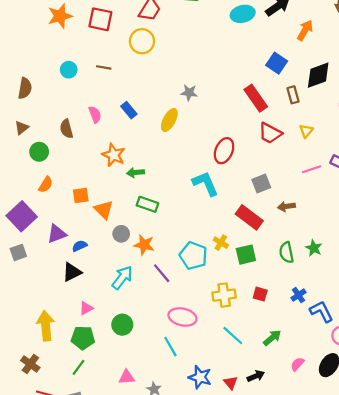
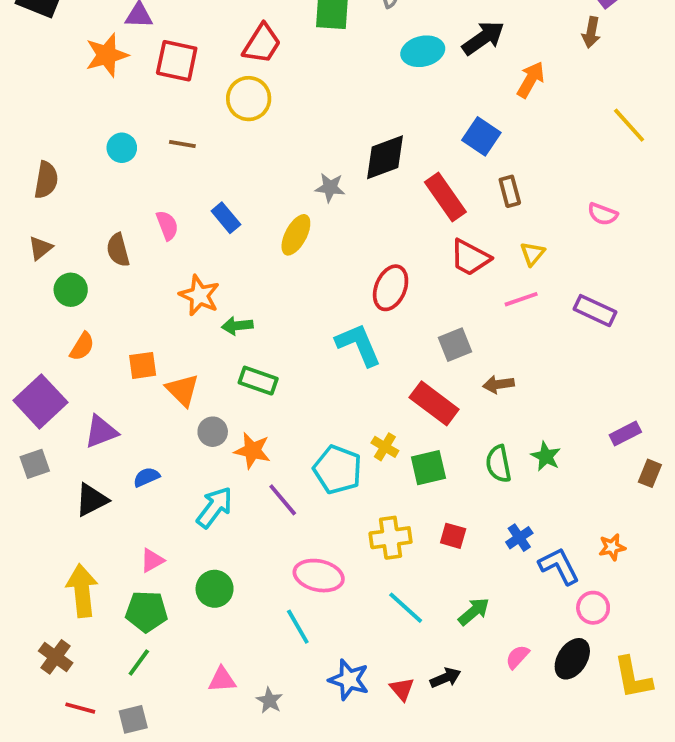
black diamond: (318, 75) -> (385, 157), moved
pink line: (312, 169) -> (521, 299), moved
blue semicircle: (80, 246) -> (146, 477), moved
black triangle: (72, 272) -> (92, 500), moved

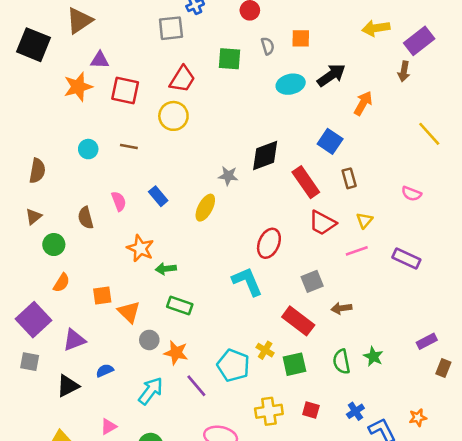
gray square: (35, 464) -> (30, 362), turned 30

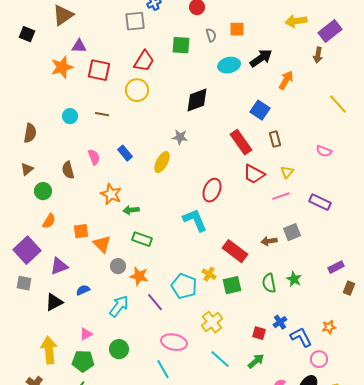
black square: (33, 45) -> (27, 34), size x0.6
black diamond: (265, 155) -> (197, 100), moved
gray square: (312, 281) -> (292, 232), moved
red square: (311, 410) -> (259, 333), moved
yellow cross: (269, 411) -> (212, 322), turned -30

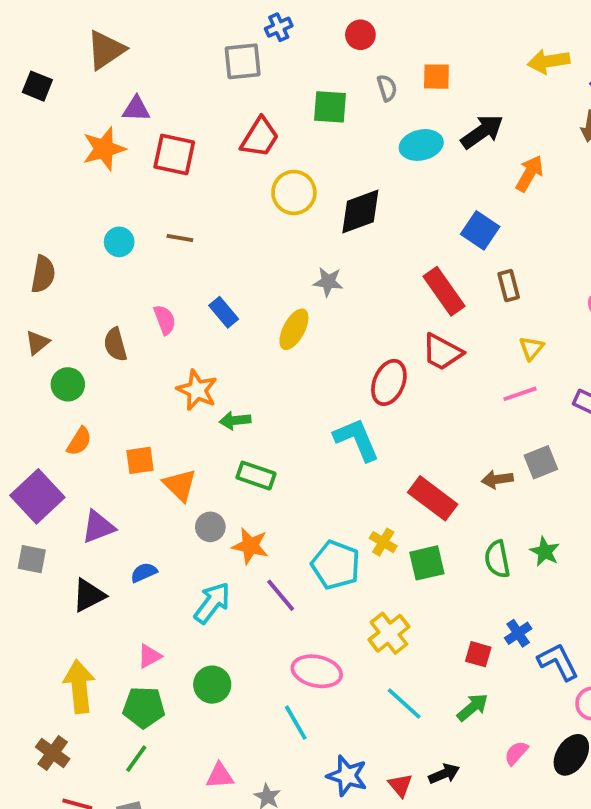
yellow circle: (137, 90) -> (294, 192), moved
red trapezoid: (254, 174) -> (442, 352), moved

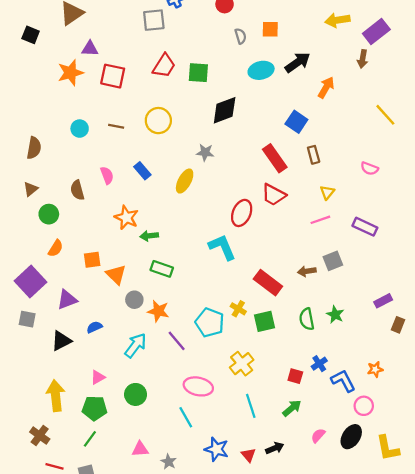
green square: (330, 107) -> (198, 73), moved
yellow circle: (294, 192) -> (158, 121), moved
cyan line: (404, 704) -> (251, 406), turned 30

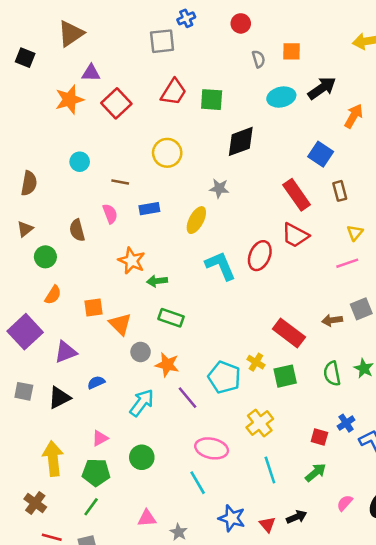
red square: (113, 76) -> (116, 103), turned 35
brown line: (116, 126) -> (120, 182), moved
blue rectangle: (142, 171) -> (149, 209), turned -60
cyan L-shape: (222, 247) -> (220, 266), moved
gray square: (27, 319) -> (24, 391), moved

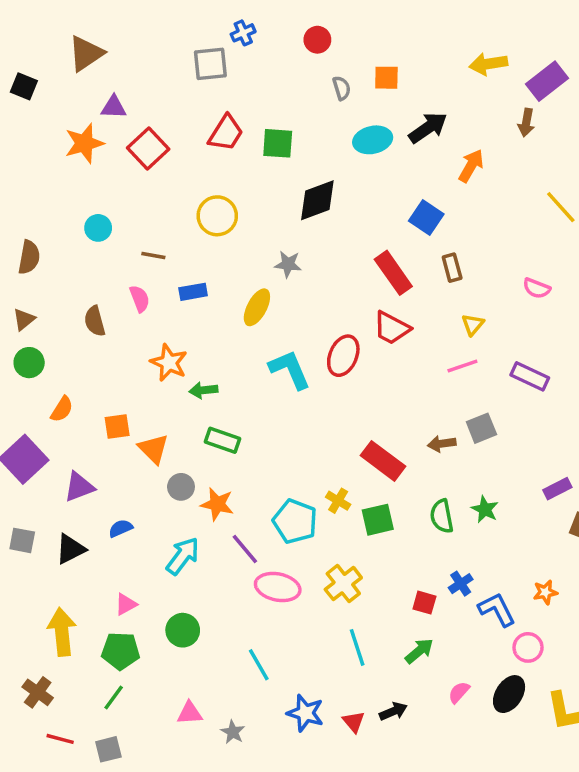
green circle: (45, 257) -> (29, 363), moved
pink ellipse: (212, 448) -> (278, 587), moved

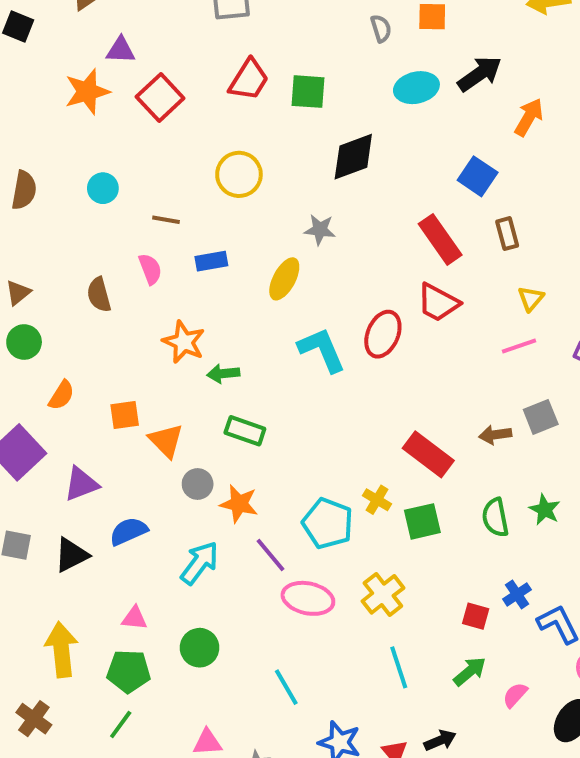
brown semicircle: (29, 257) -> (24, 190), moved
blue semicircle: (121, 528) -> (129, 531), size x1.4
pink triangle: (126, 604) -> (134, 618), turned 35
pink semicircle: (459, 692) -> (515, 695), moved

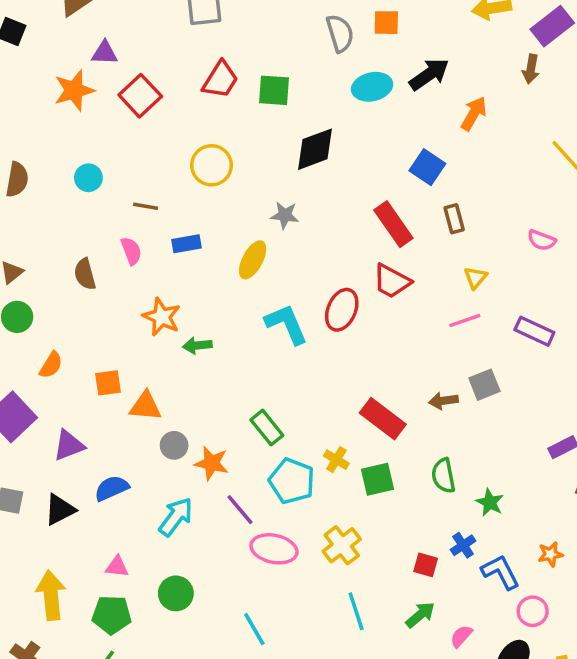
gray semicircle: (381, 28) -> (340, 33), size x1.5
green rectangle: (245, 431) -> (267, 428), moved, turned 32
orange triangle: (166, 441) -> (146, 406), turned -40
green star: (545, 510) -> (490, 502), moved

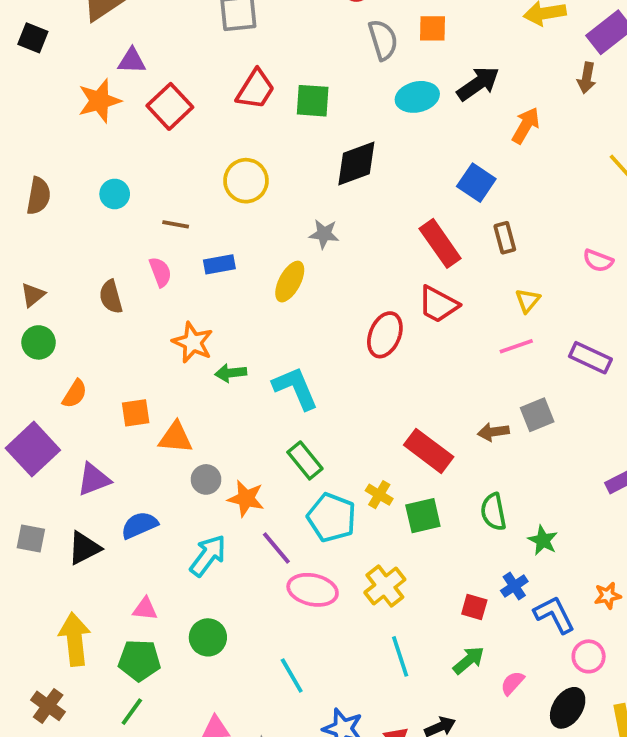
cyan L-shape: (286, 324) -> (295, 388), moved

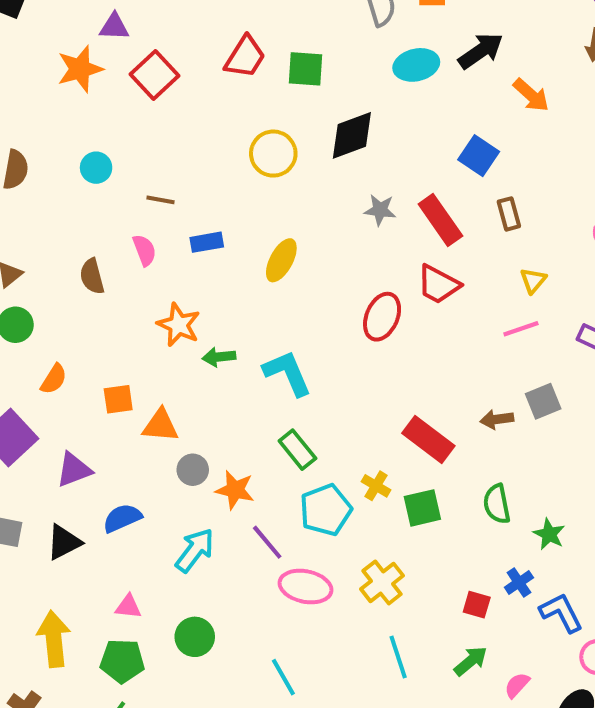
orange arrow: (526, 125) -> (531, 95), turned 102
yellow circle: (246, 181) -> (273, 154), moved
gray star: (324, 234) -> (380, 210), moved
cyan pentagon: (332, 518) -> (326, 510), turned 30

